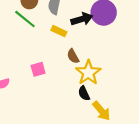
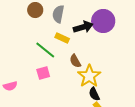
green line: (25, 19) -> (45, 50), moved
black semicircle: (84, 93) -> (94, 94), moved

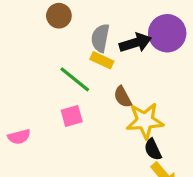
gray semicircle: (58, 14) -> (100, 38), moved
yellow star: (89, 76) -> (145, 121), turned 30

